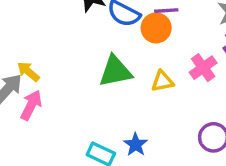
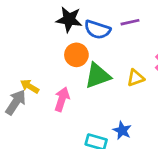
orange circle: (156, 28) -> (76, 55), moved
pink arrow: (31, 105) -> (62, 99), moved

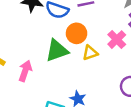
orange circle: (76, 55) -> (77, 33), moved

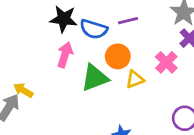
pink arrow: (25, 71) -> (65, 55), moved

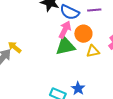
pink arrow: (65, 55) -> (65, 30), moved

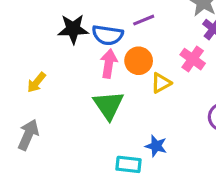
green triangle: (65, 46) -> (108, 105), moved, turned -35
yellow arrow: (15, 47) -> (36, 82), moved, turned -72

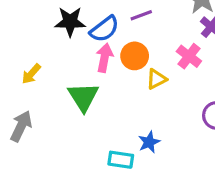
blue semicircle: (108, 35) -> (104, 29), turned -48
green triangle: (108, 105) -> (83, 97), moved
blue star: (156, 146) -> (149, 142), turned 30

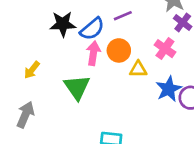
yellow triangle: (156, 79) -> (138, 69), turned 30
blue star: (149, 142) -> (169, 89), moved, size x1.4

